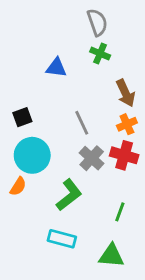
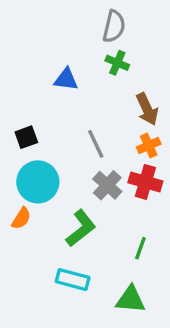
gray semicircle: (97, 22) -> (114, 26), turned 32

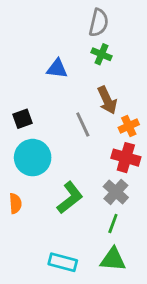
brown arrow: (147, 109) -> (107, 100), moved
gray cross: (107, 185) -> (116, 192), moved
orange semicircle: (21, 218) -> (15, 203), moved, turned -36
green line: (140, 248) -> (113, 224), moved
cyan rectangle: (73, 280) -> (63, 262), moved

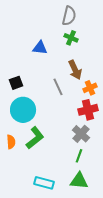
red cross: (126, 158) -> (88, 110), turned -30
green L-shape: (70, 198) -> (35, 138), moved

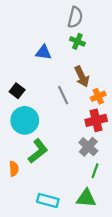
black square: (16, 83) -> (17, 91), turned -32
orange semicircle: (11, 142) -> (14, 169), moved
green line: (79, 156) -> (95, 171), moved

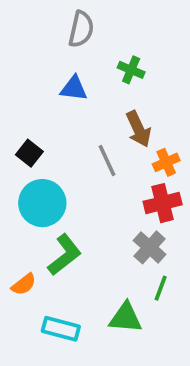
gray semicircle: (75, 17) -> (81, 29), moved
orange semicircle: (14, 169) -> (24, 284), turned 56
green triangle: (86, 198) -> (126, 318), moved
cyan rectangle: (48, 200) -> (61, 329), moved

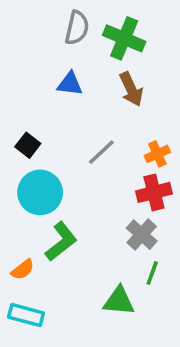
green cross: (131, 70) -> (124, 38), moved, size x1.6
brown arrow: (138, 129) -> (131, 89), moved
gray line: (107, 160) -> (101, 152), turned 72
cyan rectangle: (61, 329) -> (26, 315), moved

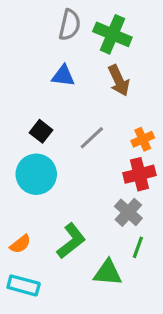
black square: (28, 145) -> (41, 131), moved
green L-shape: (61, 242) -> (71, 241), moved

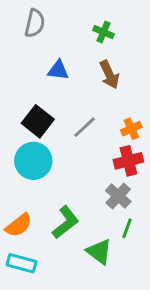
gray semicircle: (70, 25) -> (35, 23), moved
green cross: (112, 34) -> (104, 32), size x0.6
black square: (41, 131) -> (38, 121), size x1.5
orange semicircle: (20, 244) -> (19, 225), size x1.4
green triangle: (108, 273) -> (99, 252), turned 32

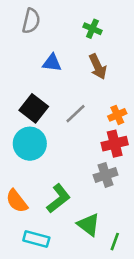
gray cross: (118, 196) -> (106, 175), turned 30
orange semicircle: (19, 225) -> (17, 201), turned 90
green line: (127, 228) -> (115, 242), moved
cyan rectangle: (22, 263) -> (36, 239), moved

